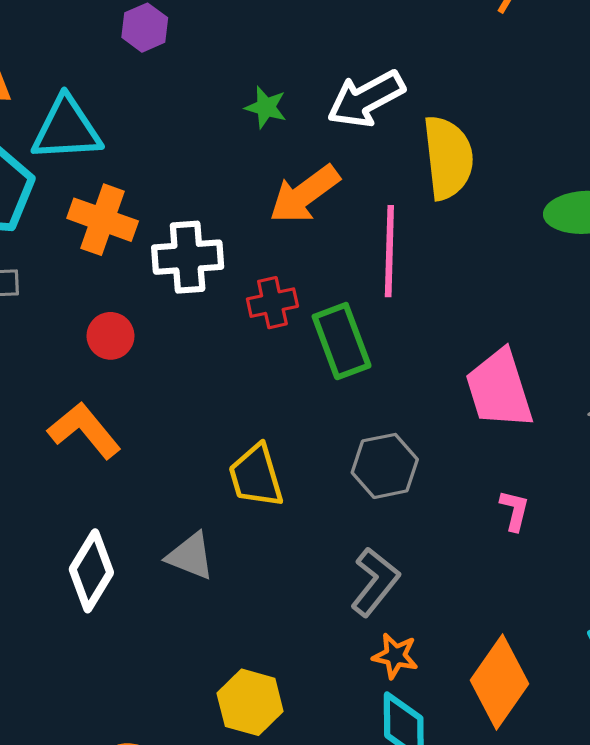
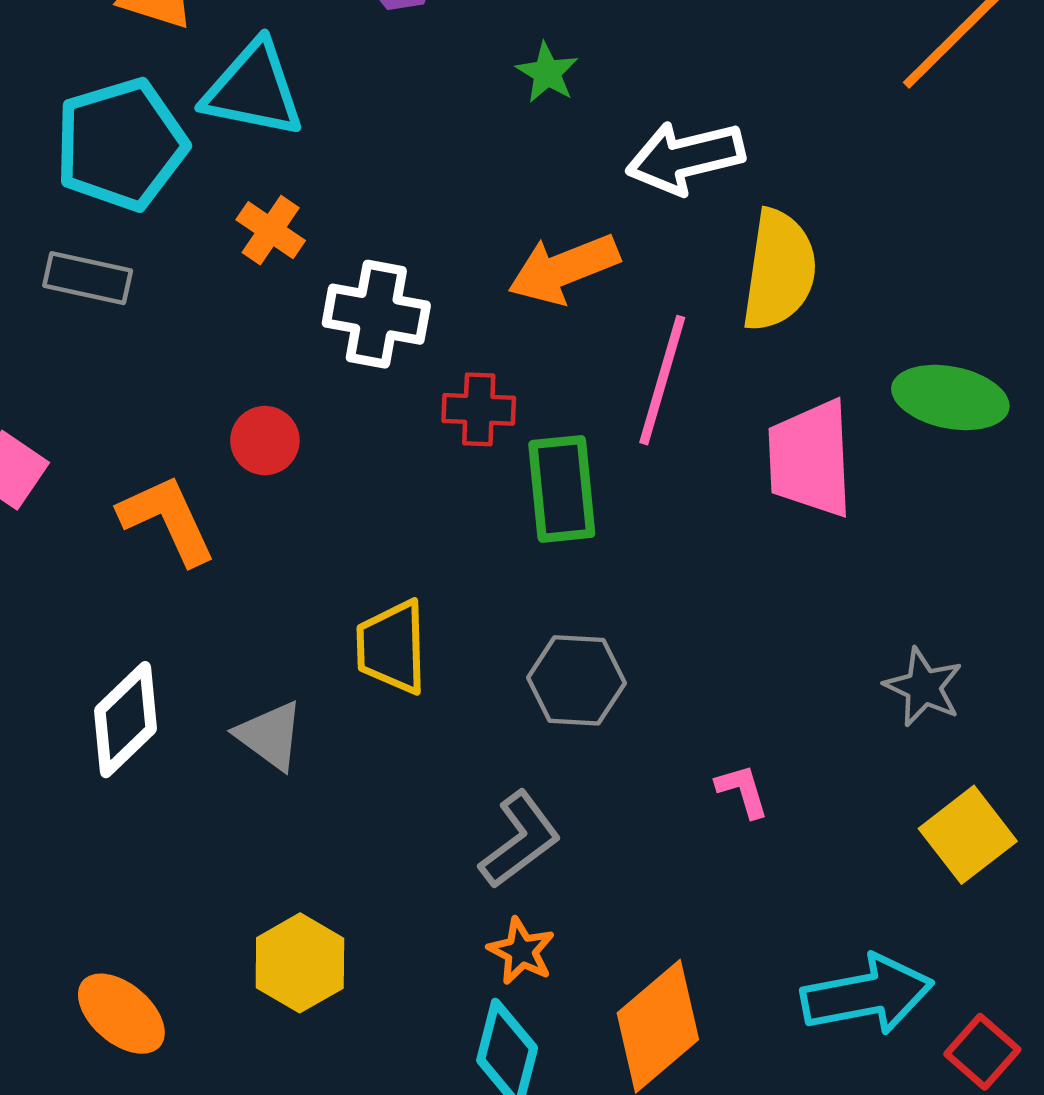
green star: (266, 107) -> (547, 73), moved
orange cross: (103, 220) -> (271, 230), size x0.7
red circle: (110, 336) -> (265, 441), moved
pink trapezoid: (499, 389) -> (810, 459), moved
pink L-shape: (514, 510) -> (742, 791), turned -45

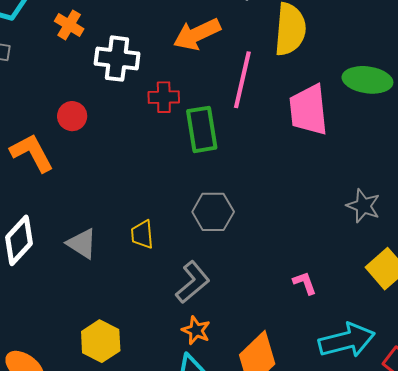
yellow trapezoid: (392, 647) -> (142, 235), moved, size x0.7
pink L-shape: (742, 791) -> (305, 283), moved

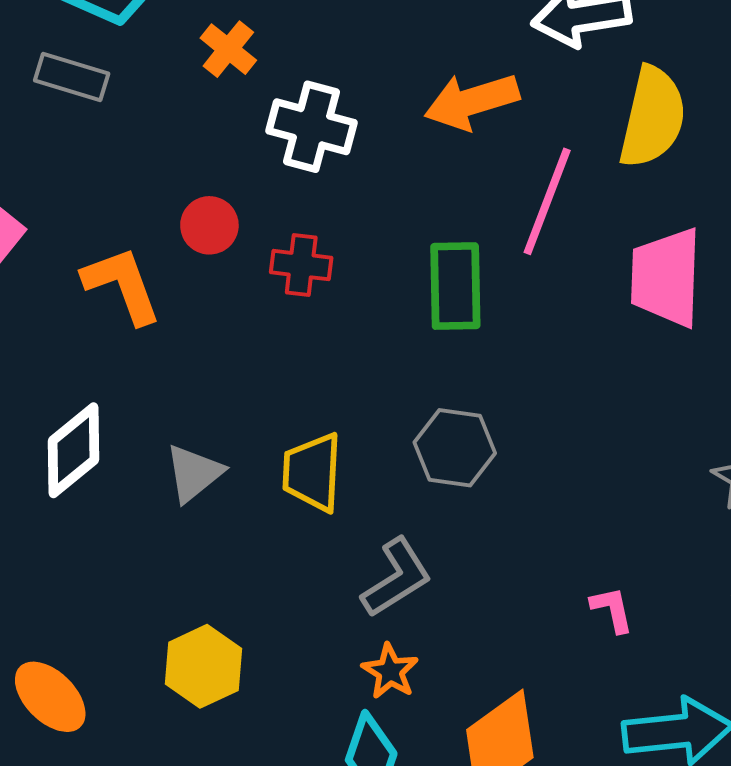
red cross: (164, 97) -> (301, 265), moved
yellow trapezoid: (142, 235) -> (312, 472), size x1.4
gray triangle: (82, 244) -> (194, 473), turned 40

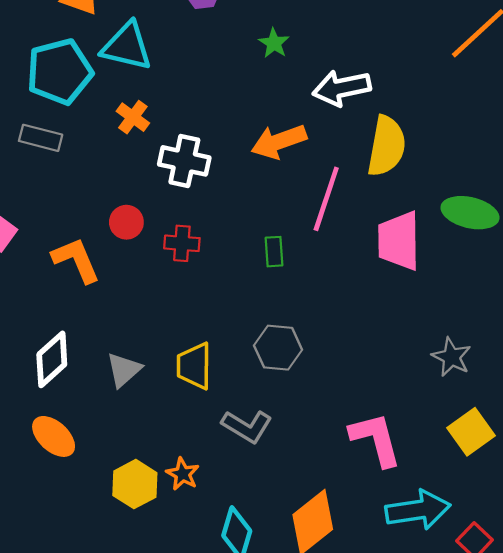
green rectangle: (455, 286) -> (274, 252), size x0.6
gray L-shape: (397, 578) -> (247, 426), turned 66
pink L-shape: (612, 609) -> (376, 439), size x2.0
orange star: (390, 671) -> (183, 474), moved
orange ellipse: (50, 697) -> (54, 436), moved

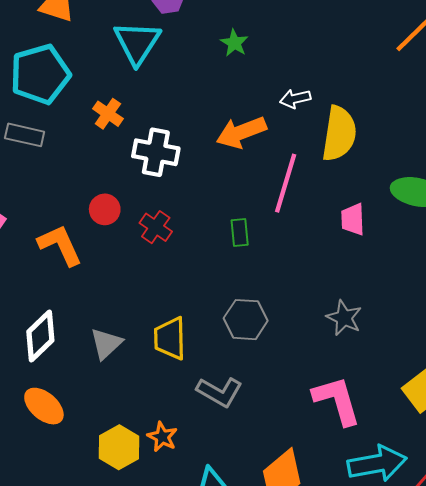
cyan triangle: (127, 46) -> (137, 43), moved, turned 51
white arrow: (342, 88) -> (295, 99), moved, size x0.6
pink trapezoid: (399, 241) -> (353, 219), size x0.6
red cross: (182, 243) -> (156, 227), turned 32
gray star: (451, 357) -> (344, 318), moved

